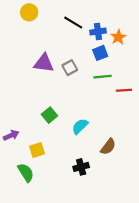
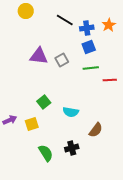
orange star: (118, 37) -> (109, 25), moved
cyan semicircle: (80, 126) -> (71, 112), turned -126
yellow square: (37, 150) -> (32, 124), moved
green semicircle: (26, 173) -> (46, 153), moved

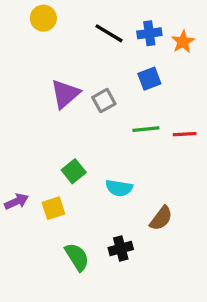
blue cross: (87, 28) -> (149, 33), moved
purple triangle: (39, 56) -> (65, 94), turned -48
green line: (91, 68) -> (146, 129), moved

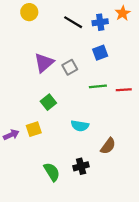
orange star: (183, 42) -> (123, 13), moved
green square: (74, 171) -> (48, 102), moved
yellow square: (53, 208) -> (34, 129), moved

